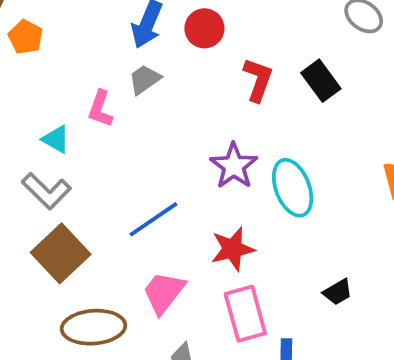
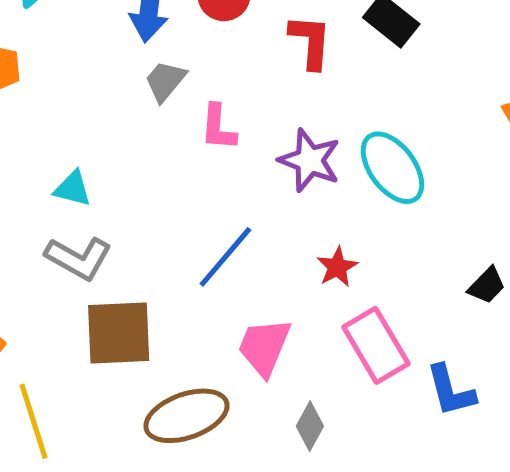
pink L-shape: (100, 109) -> (218, 127), moved
red star: (233, 249) -> (337, 267), size x0.7
brown square: (61, 253) -> (119, 333), turned -34

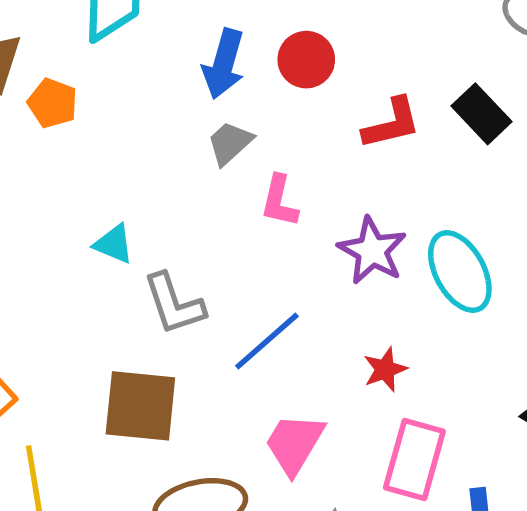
red L-shape: (310, 42) -> (392, 123), turned 64
gray L-shape: (79, 258) -> (174, 304), moved, turned 34
pink rectangle: (376, 345) -> (414, 459), turned 38

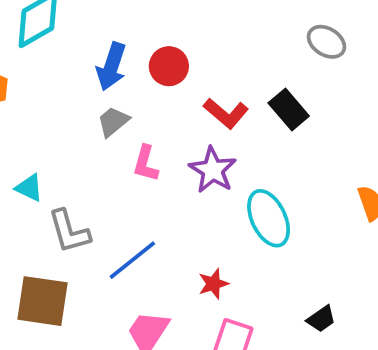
red L-shape: (392, 123) -> (226, 113), turned 51
purple star: (372, 251) -> (213, 170), moved

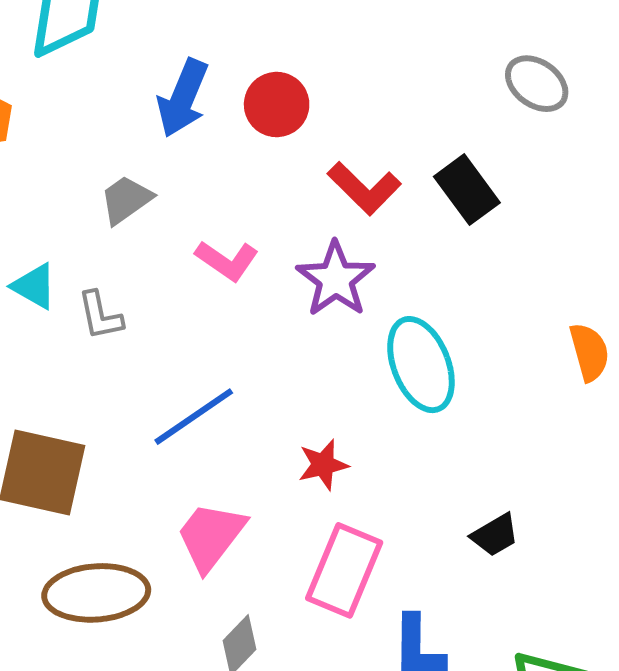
gray trapezoid: (113, 122) -> (126, 200), moved
pink L-shape: (146, 163) -> (227, 260), turned -75
gray L-shape: (69, 231) -> (100, 316), moved, size x0.7

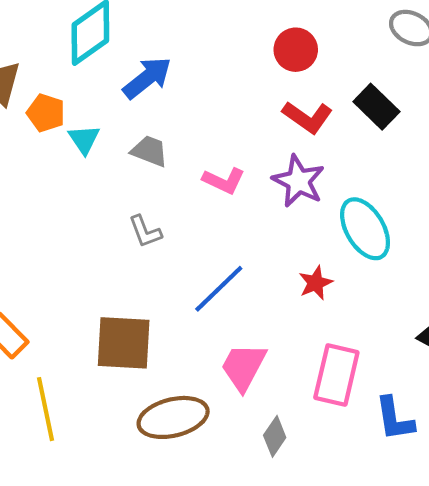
blue arrow: (183, 98) -> (147, 78), moved, turned -142
red circle: (277, 105) -> (296, 50), moved
gray trapezoid: (126, 200) -> (149, 151), turned 66
cyan triangle: (34, 286) -> (84, 139), moved, turned 36
red star: (323, 465) -> (316, 283), moved

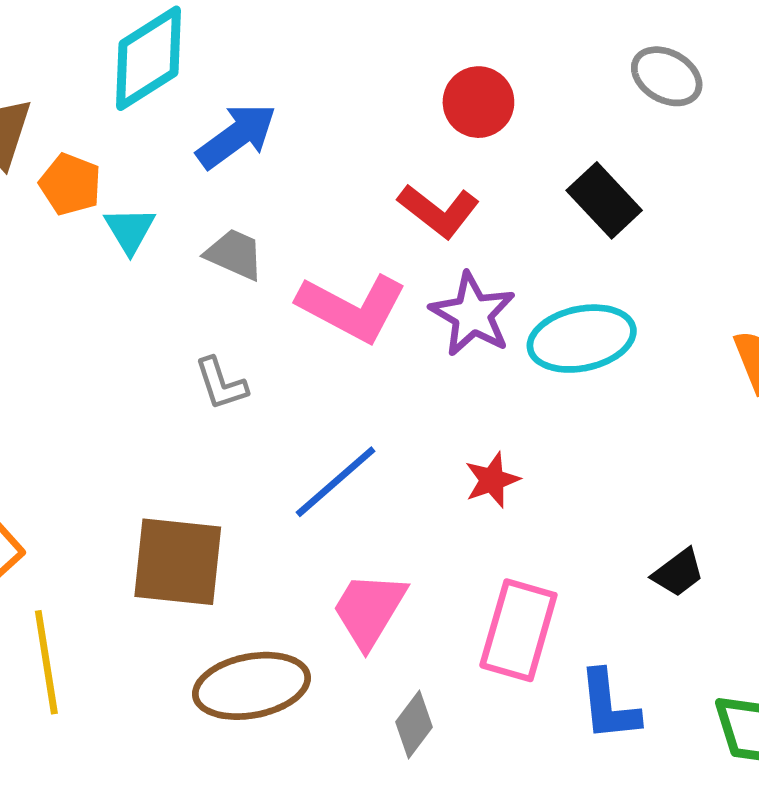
red L-shape: (308, 117) -> (439, 211), moved
pink L-shape: (224, 181) -> (352, 308), size x1.6
cyan ellipse: (365, 229) -> (582, 339), moved, turned -74

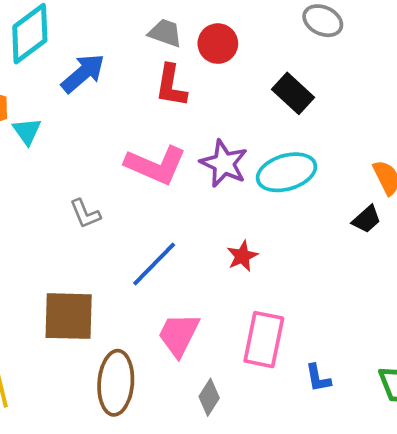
red L-shape: (439, 211) -> (171, 86), moved, turned 66
gray trapezoid: (234, 254) -> (165, 33), moved
black trapezoid: (678, 573) -> (367, 219), moved
brown ellipse: (252, 686) -> (116, 383), turned -70
blue L-shape: (609, 706) -> (318, 378), size x0.7

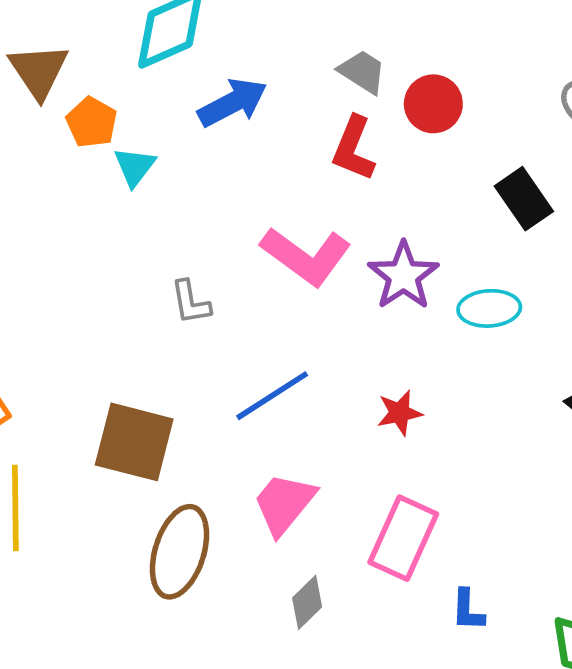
cyan ellipse: (286, 172) -> (489, 308), size x0.7

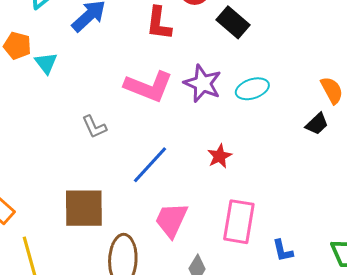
black rectangle: (524, 199) -> (233, 22), moved

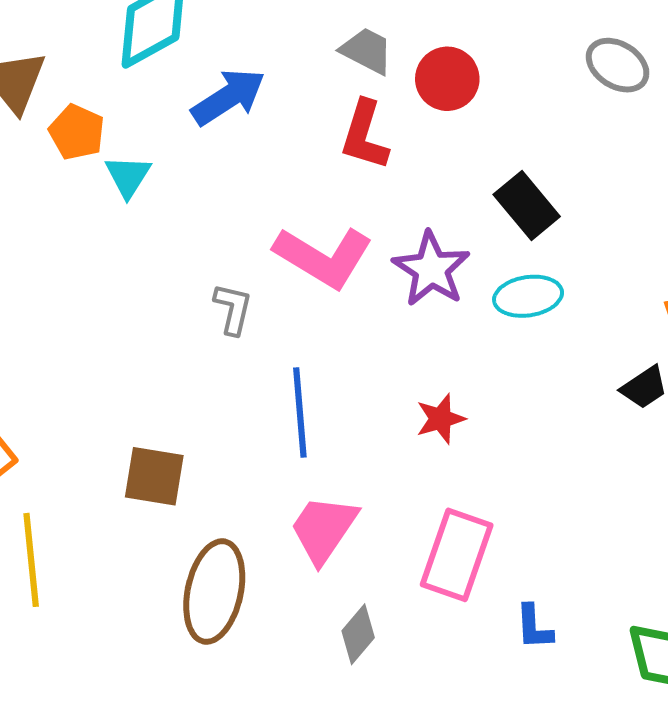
black rectangle: (233, 22) -> (527, 205), moved
gray L-shape: (94, 127) -> (233, 309), moved, turned -152
blue line: (150, 165) -> (300, 412), turned -57
brown square: (84, 208) -> (154, 476), size x0.7

